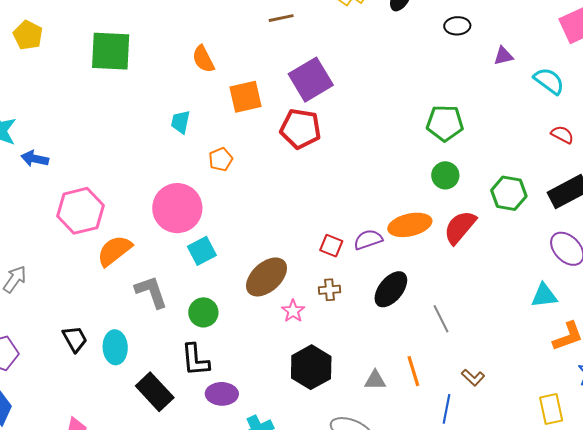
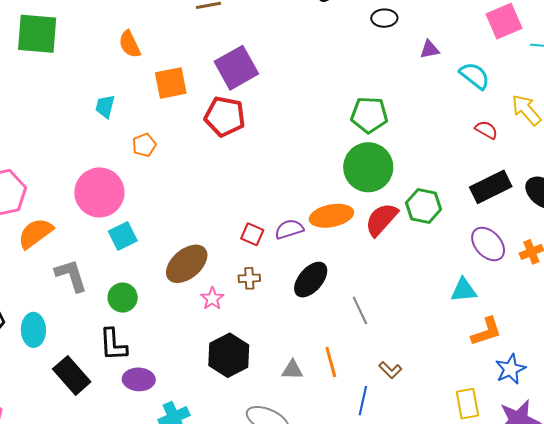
green circle: (445, 175) -> (368, 167), size x1.8
green hexagon: (509, 193) -> (424, 206), moved

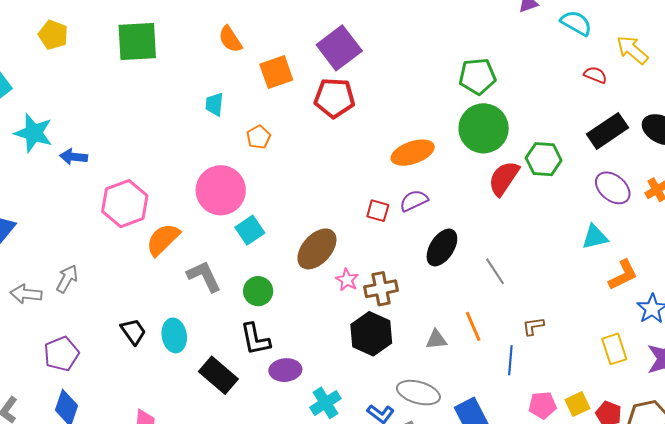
orange ellipse: (331, 216) -> (413, 153), moved
brown cross: (249, 278) -> (381, 289), moved, size x1.5
brown L-shape: (390, 370) -> (533, 326), turned 135

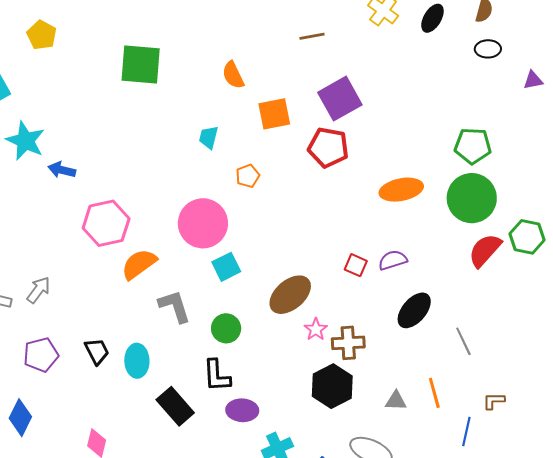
yellow pentagon: (53, 35) -> (42, 35), moved
orange ellipse: (413, 153) -> (401, 190), moved
purple pentagon: (61, 354) -> (41, 355), moved

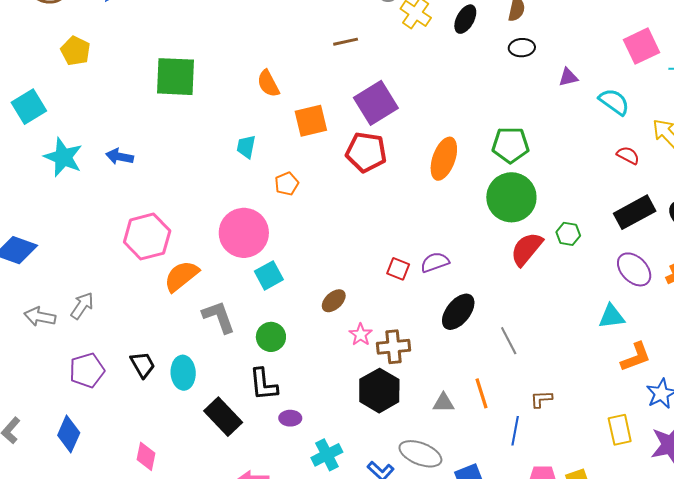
blue arrow: (62, 170) -> (120, 157), moved
orange ellipse: (401, 190) -> (444, 159), moved, turned -57
green hexagon: (527, 237) -> (568, 234), size x0.7
brown ellipse: (290, 295) -> (334, 301), size x0.6
purple ellipse: (242, 410) -> (290, 418), size x0.7

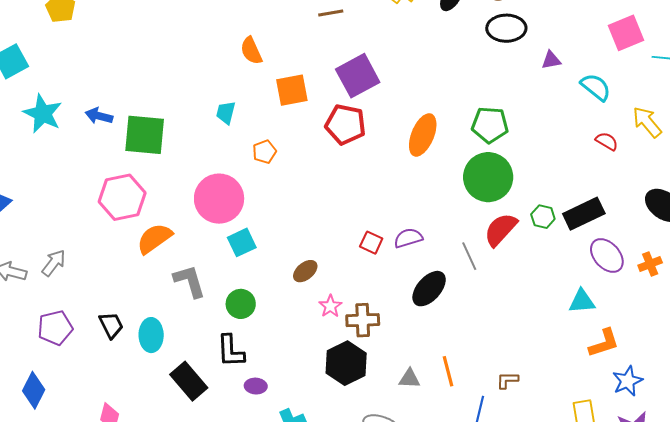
black ellipse: (522, 48) -> (506, 28), size x1.5
green square: (175, 77) -> (145, 135), moved
black rectangle: (635, 212) -> (584, 214), moved
gray line: (509, 341) -> (469, 256), moved

